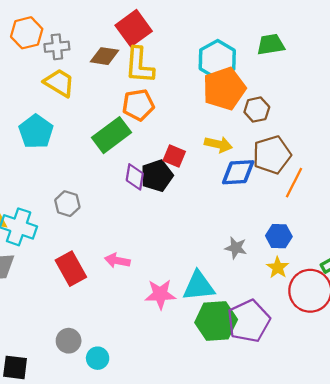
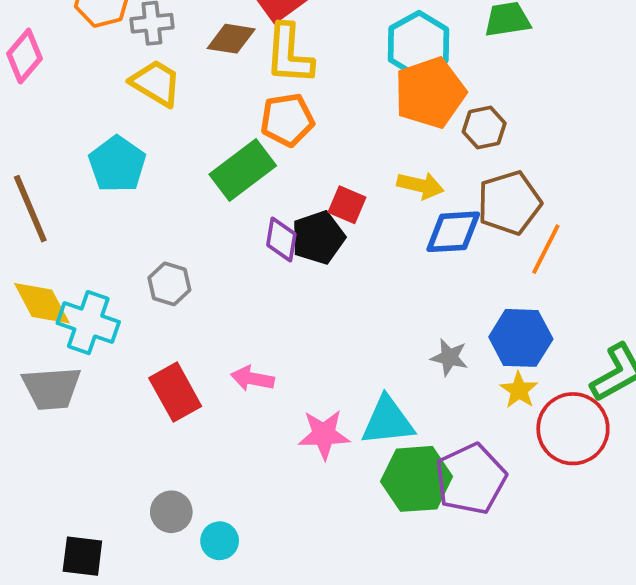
blue hexagon: (279, 236) -> (521, 338), size x1.4

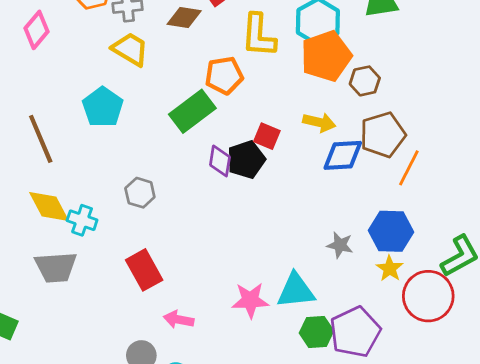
yellow L-shape: (289, 54) -> (259, 35), moved
cyan cross: (88, 323) -> (82, 220), size x0.7
pink arrow: (252, 379) -> (179, 320), moved
green hexagon: (417, 479) -> (317, 332), size x0.7

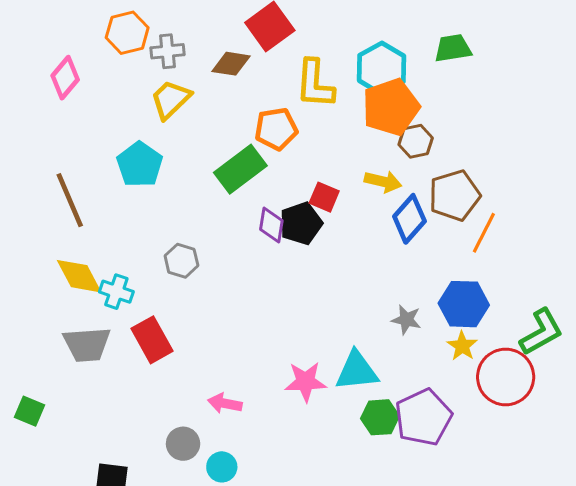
yellow trapezoid: (130, 49) -> (171, 99), turned -75
brown hexagon: (365, 81) -> (416, 141), moved
blue diamond: (343, 155) -> (409, 219), turned -45
red rectangle: (144, 270) -> (152, 340), moved

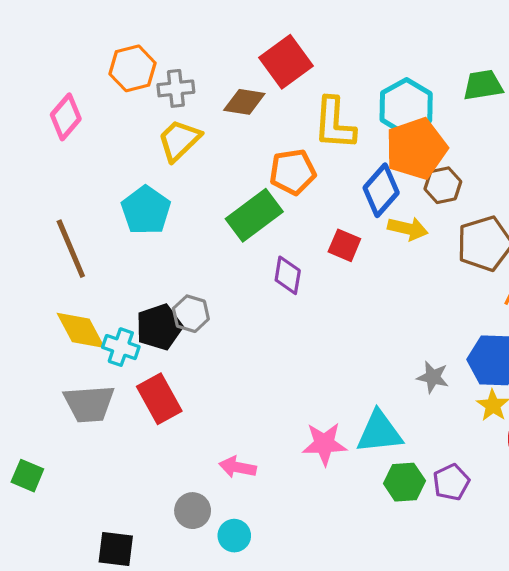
blue diamond: (409, 219) -> (381, 190), moved
black pentagon: (301, 223) -> (159, 327), moved
purple pentagon: (423, 417) -> (451, 482), size x0.6

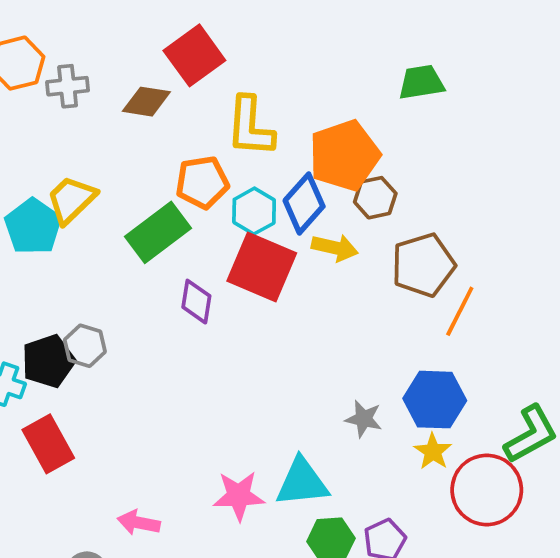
cyan hexagon: (406, 107) -> (254, 211), moved, size x0.7
yellow trapezoid: (179, 140) -> (71, 200), moved
red square: (344, 245) -> (262, 267), size x1.8

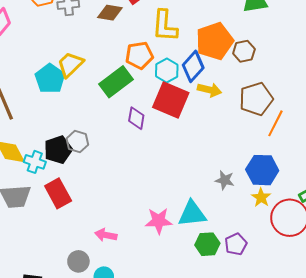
brown hexagon: (375, 198) -> (244, 51), moved

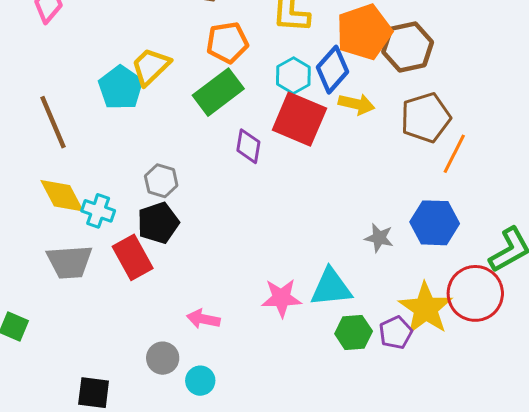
brown hexagon: (244, 51) -> (408, 47), size x1.5
orange pentagon: (139, 55) -> (227, 42), moved
black pentagon: (58, 150) -> (158, 223), moved
yellow star: (261, 197) -> (426, 308), moved, size x1.8

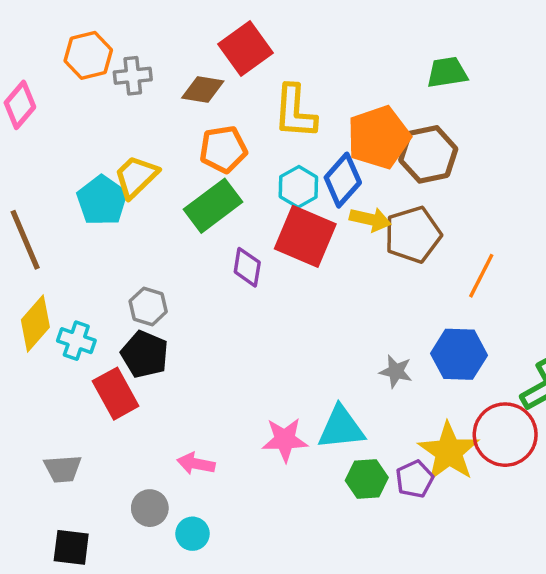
brown pentagon: (426, 118) -> (413, 235), moved
yellow diamond: (62, 196) -> (35, 324), turned 69
black pentagon: (158, 223) -> (145, 354), turned -30
gray trapezoid: (70, 262) -> (63, 469), moved, size x0.7

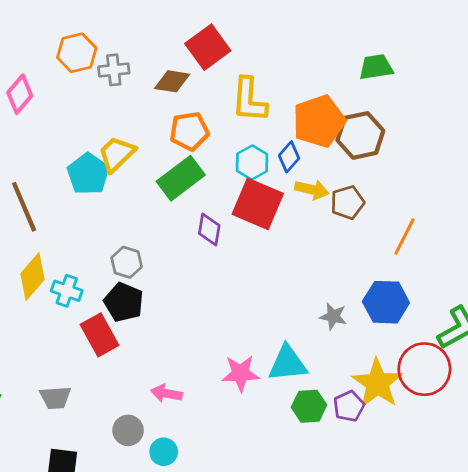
blue diamond: (343, 180) -> (289, 157), size x0.7
brown pentagon: (413, 235) -> (347, 202), size x0.7

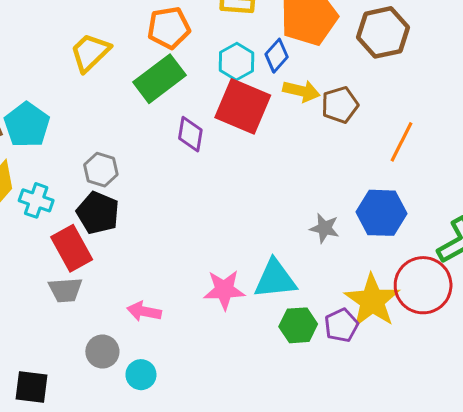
brown hexagon: (360, 135) -> (383, 32), moved
cyan pentagon: (88, 174) -> (27, 125), moved
gray trapezoid: (55, 398) -> (65, 290), moved

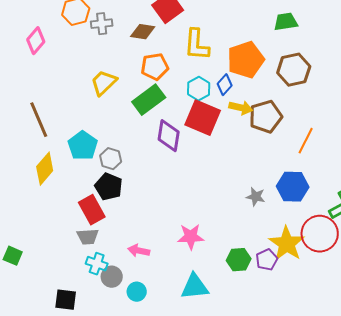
brown pentagon: (340, 105) -> (266, 117), size x1.4
cyan pentagon: (27, 125) -> (83, 146), moved
purple diamond: (190, 134) -> (169, 136), size x1.4
cyan cross: (36, 200) -> (97, 264), moved
cyan triangle: (275, 279) -> (195, 287), moved

